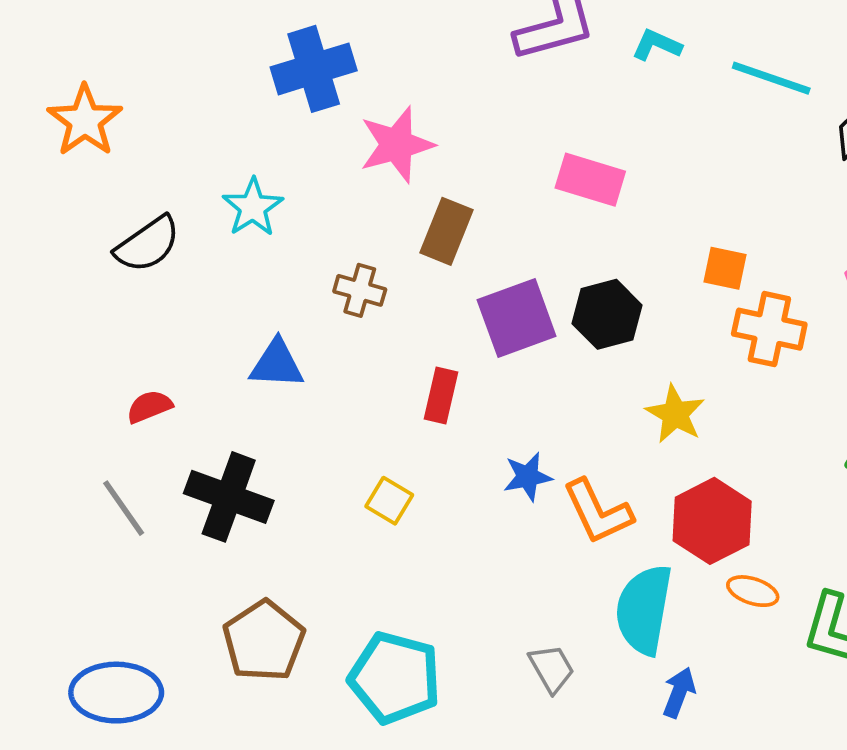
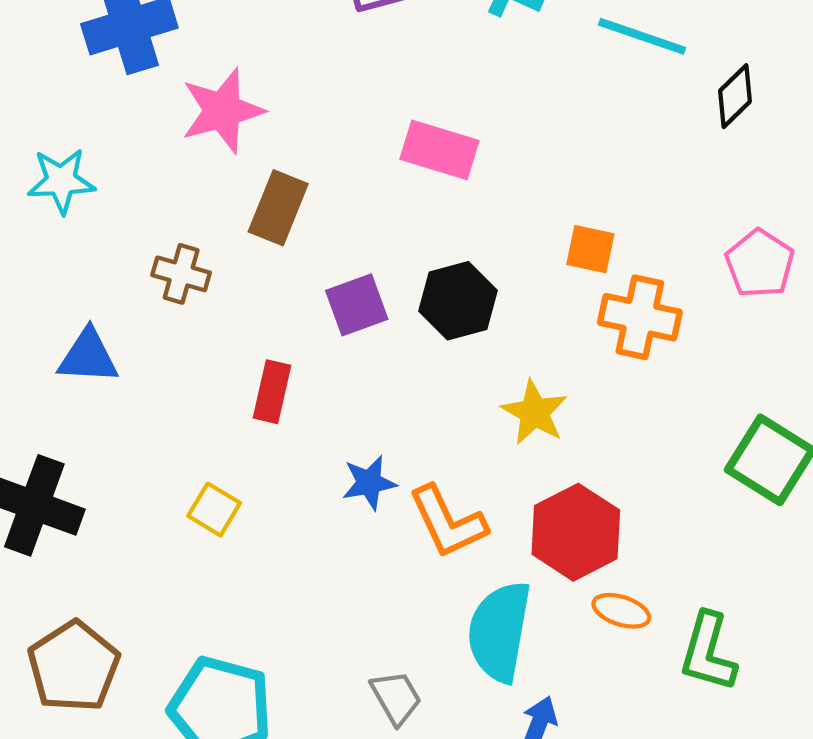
cyan star: (253, 207) -> (61, 181), turned 30
purple square: (517, 318) -> (357, 305), size x0.7

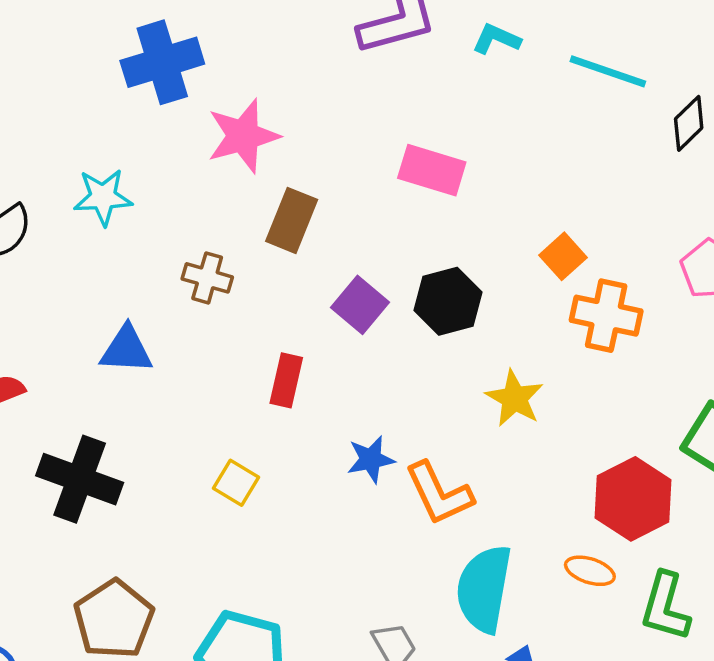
orange square: (590, 249) -> (563, 256), turned 36
purple square: (357, 305) -> (360, 305), turned -30
red hexagon: (576, 532) -> (633, 499), moved

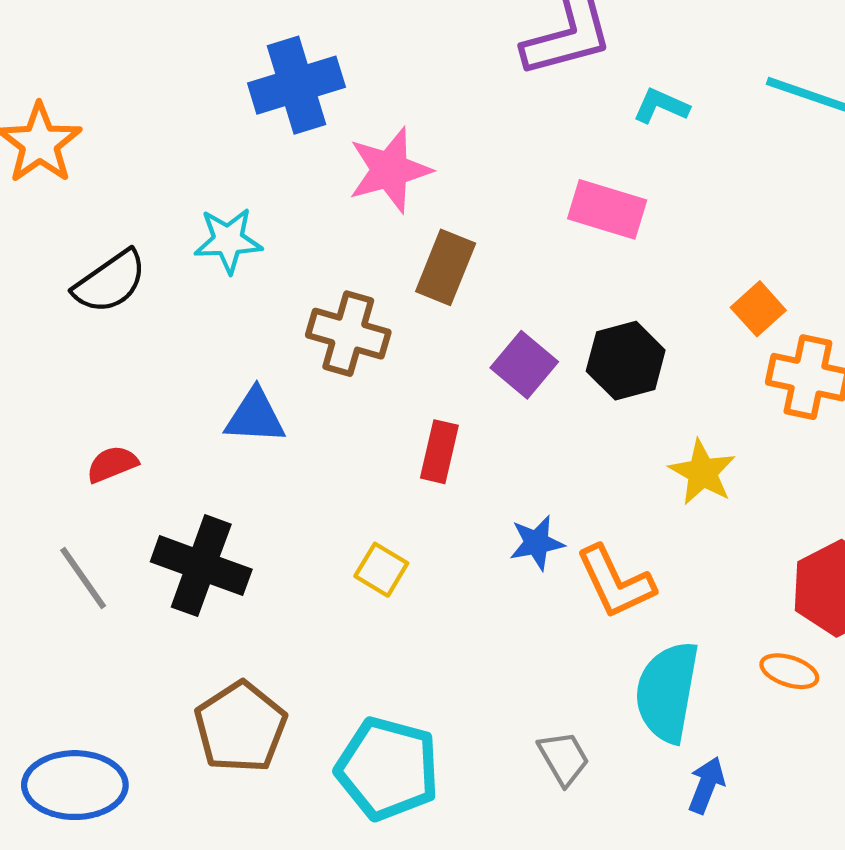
cyan L-shape: (496, 39) -> (661, 106), moved
brown cross: (207, 278) -> (348, 334), size x1.4

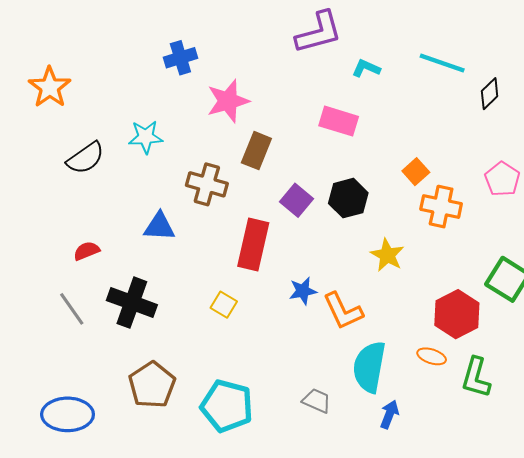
blue cross: (296, 85) -> (180, 58), size x0.7
red rectangle: (439, 452) -> (253, 245), size x1.6
gray trapezoid: (564, 758) -> (317, 401), turned -36

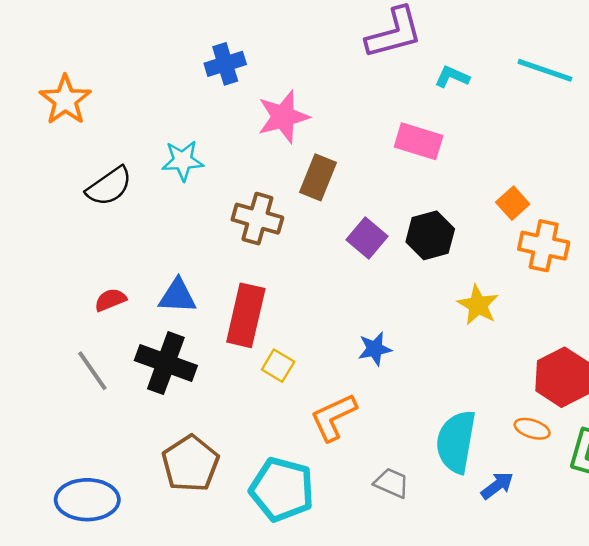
blue triangle: (159, 227) -> (177, 296), moved
red rectangle: (253, 245) -> (246, 315), moved
orange L-shape: (343, 311) -> (333, 417), moved, turned 90
blue arrow: (389, 414) -> (497, 486), moved, turned 32

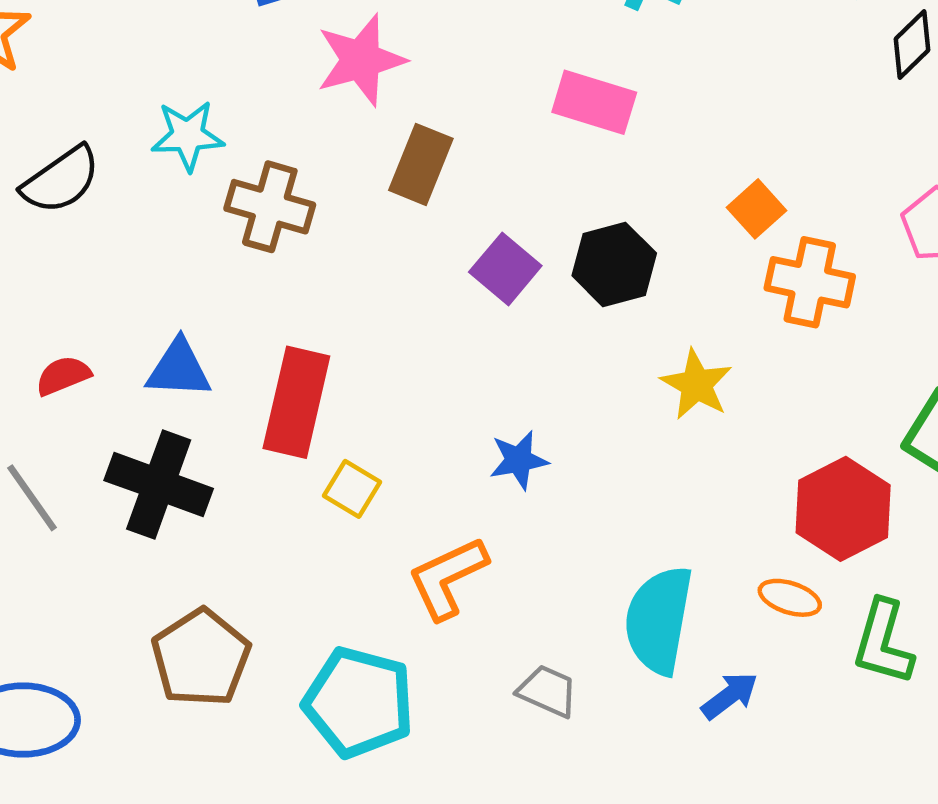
brown cross: (257, 219) -> (270, 207), moved

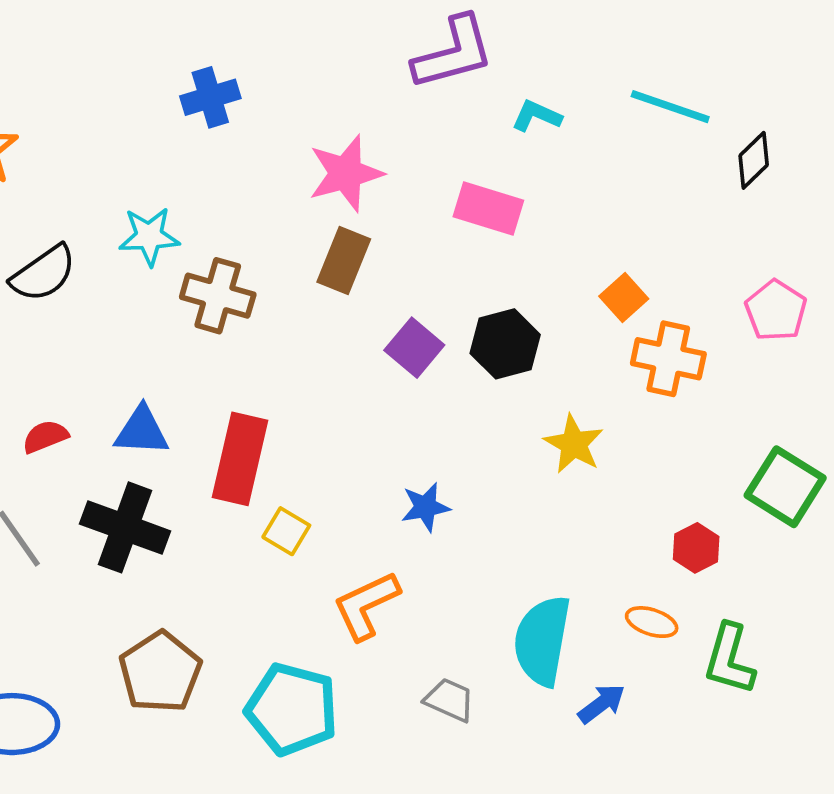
pink star: (361, 60) -> (346, 173), moved
red hexagon: (843, 509) -> (696, 548), size x0.6

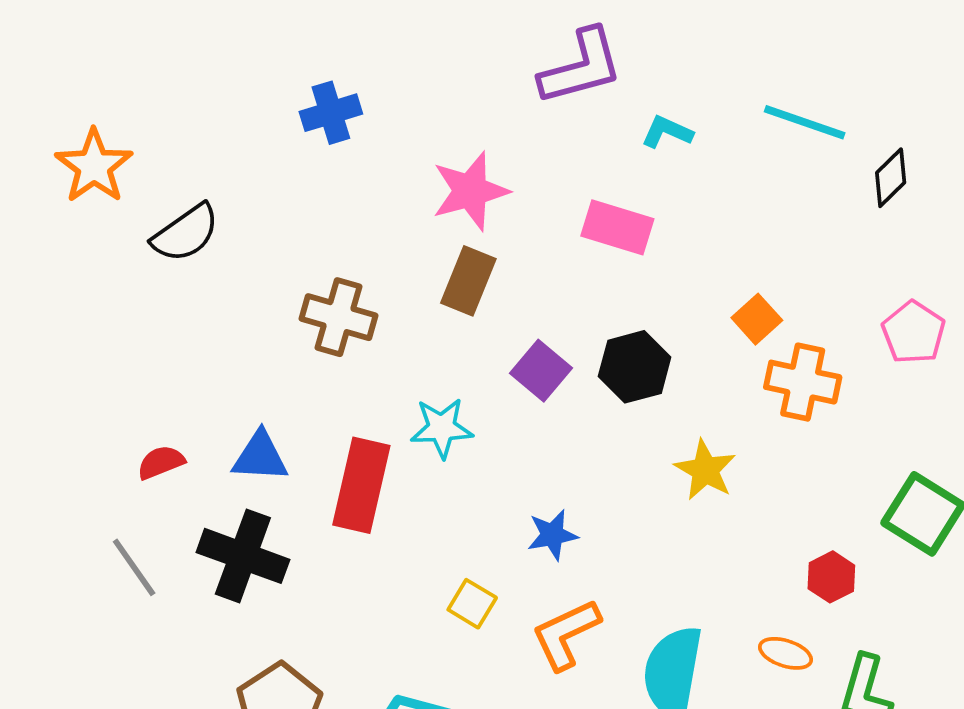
cyan star: (149, 236) -> (442, 428), moved
black semicircle: (43, 273) -> (186, 233), moved
yellow square: (286, 531) -> (472, 604), moved
orange L-shape: (366, 605) -> (566, 634), moved

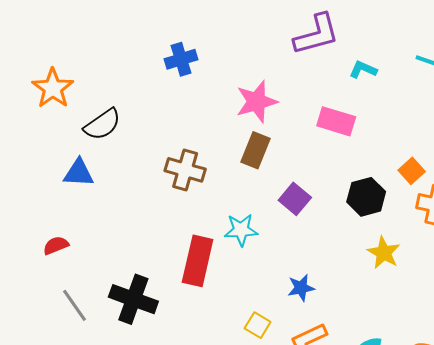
black hexagon: (635, 367) -> (366, 197), moved
blue triangle: (260, 457) -> (79, 173), moved
red semicircle: (161, 462) -> (56, 245), moved

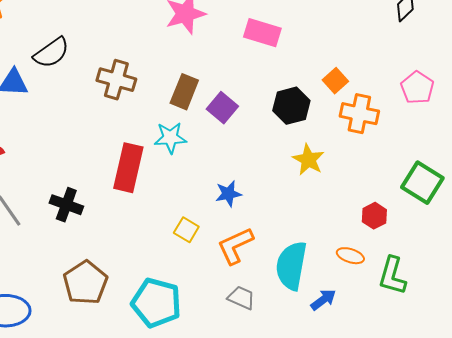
black semicircle: (102, 124) -> (51, 53), moved
brown rectangle: (255, 150) -> (184, 92), moved
black cross: (133, 299) -> (66, 205), size x0.7

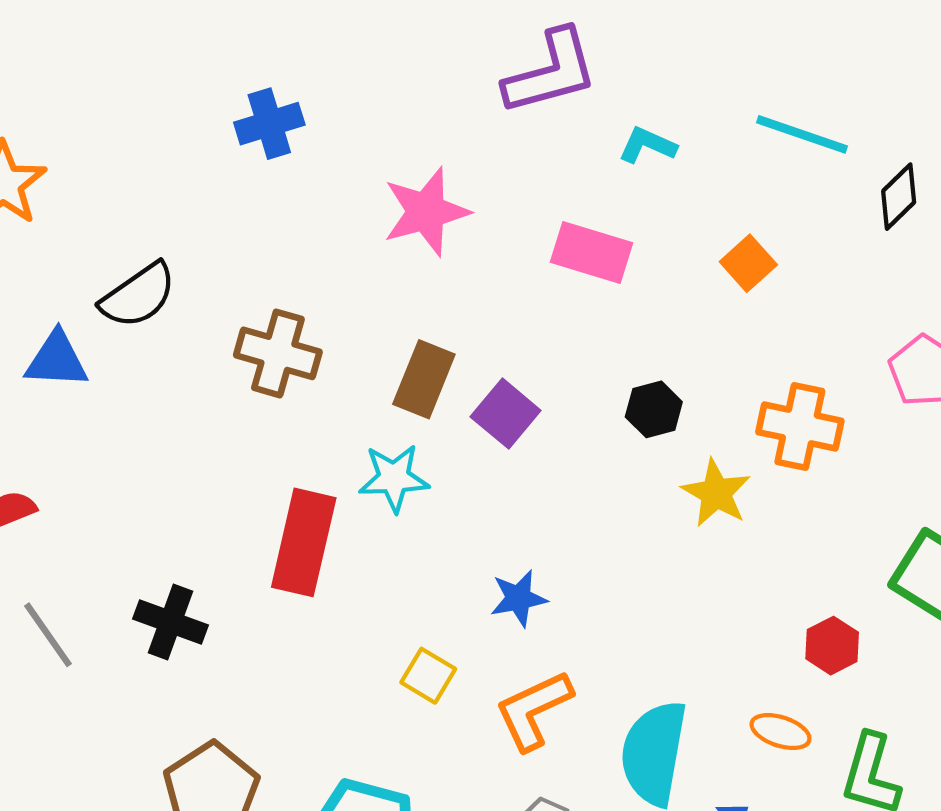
orange square: (335, 81) -> (748, 263), moved
black hexagon: (291, 106) -> (654, 409), size x0.7
yellow star: (308, 160) -> (716, 493), moved

